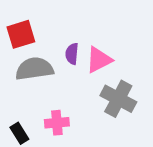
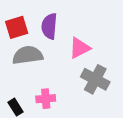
purple semicircle: (72, 54) -> (49, 26), moved, size x1.5

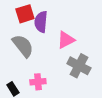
red square: (17, 27) -> (25, 14), moved
gray semicircle: (28, 55) -> (23, 46), turned 60

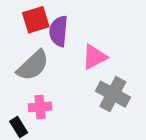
gray semicircle: (23, 46) -> (33, 65), turned 85
pink cross: (38, 82) -> (40, 107), moved

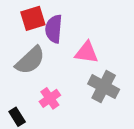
pink triangle: (94, 57) -> (87, 52), turned 35
pink cross: (40, 107) -> (50, 98), moved, turned -30

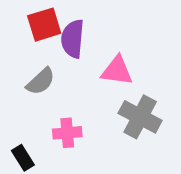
gray semicircle: (30, 60) -> (41, 81), size x0.7
pink cross: (50, 98) -> (67, 133), turned 30

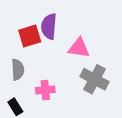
red square: (44, 25) -> (30, 36), moved
gray semicircle: (41, 81) -> (18, 70), moved, turned -50

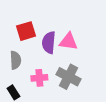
purple semicircle: (49, 26) -> (49, 43), moved
gray cross: (95, 79) -> (68, 77), moved

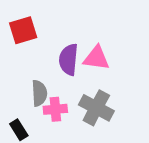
red square: (26, 31) -> (23, 30), moved
gray semicircle: (16, 60) -> (39, 93), moved

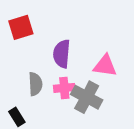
pink triangle: (96, 58) -> (105, 66), moved
pink cross: (55, 109) -> (64, 88), moved

